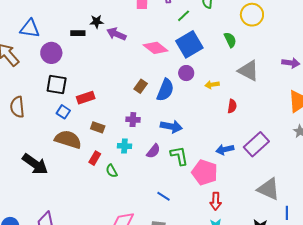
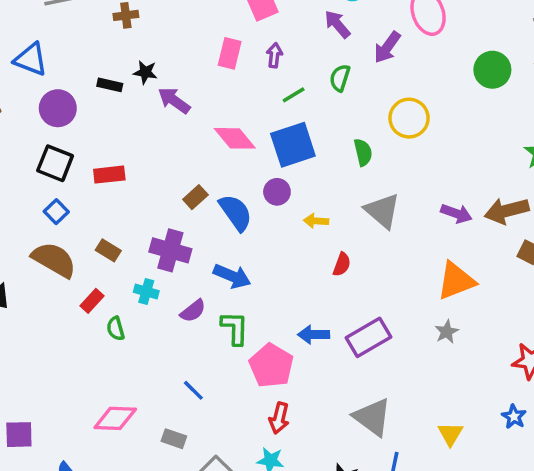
blue semicircle: (165, 90) -> (236, 213), turned -70
red rectangle: (86, 98) -> (109, 175), moved
purple cross: (133, 120) -> (170, 250), size x1.6

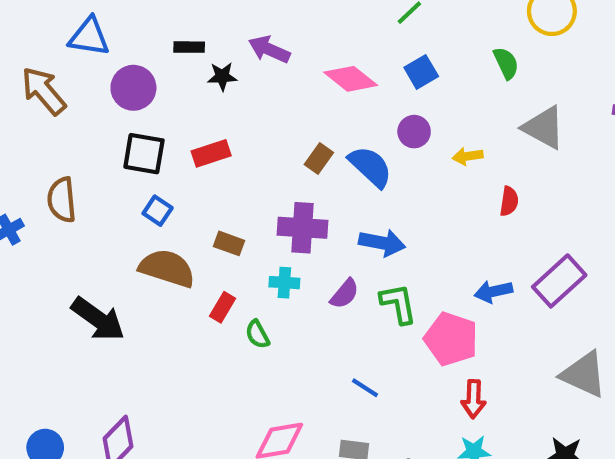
black star: (145, 72) -> (222, 76), moved
blue square: (293, 145) -> (421, 72), size x0.6

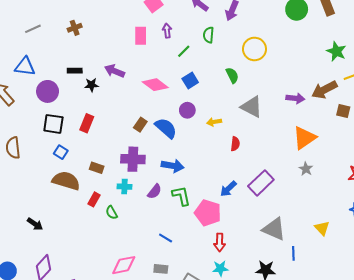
red rectangle: (211, 153) -> (87, 123), turned -48
blue arrow: (493, 291) -> (228, 189), turned -30
black arrow: (98, 319) -> (35, 224), moved, size x0.6

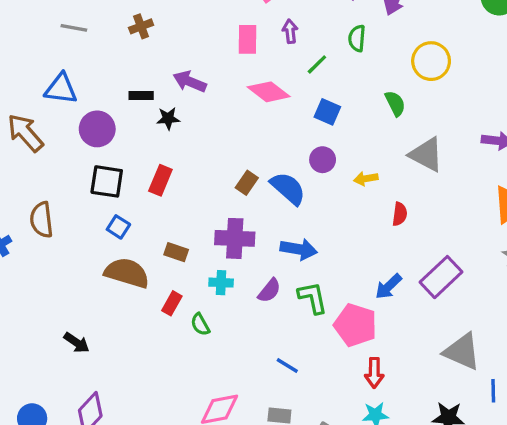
gray line: (33, 29) -> (74, 28), turned 35
purple arrow: (115, 71) -> (190, 82), moved
blue square: (190, 81) -> (327, 112), turned -35
pink diamond: (155, 85) -> (269, 92), moved

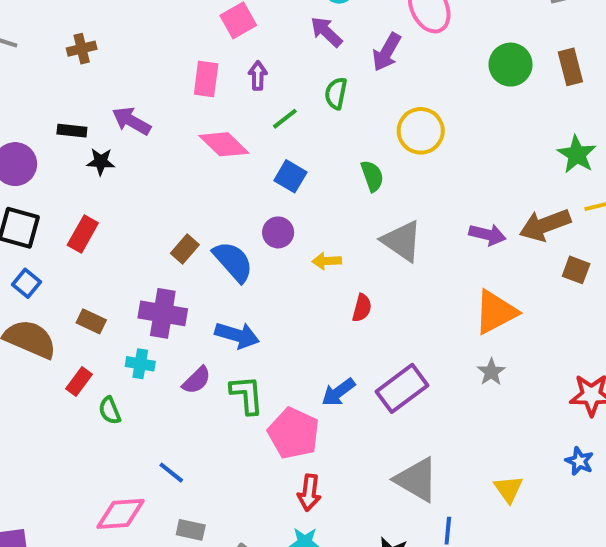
blue line: (287, 365) -> (171, 473), moved

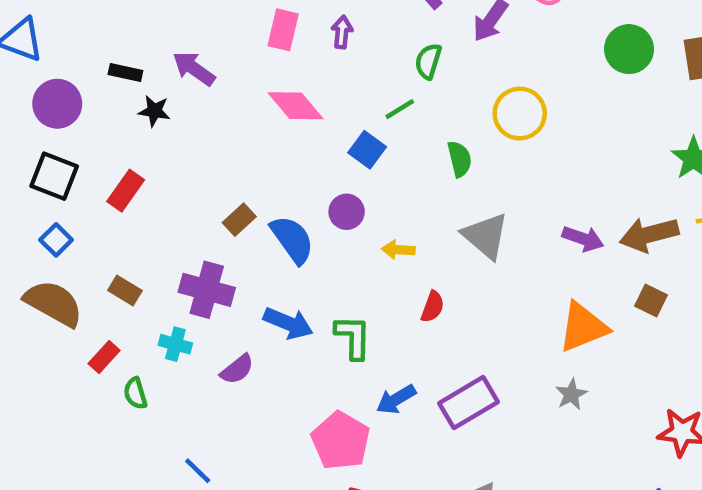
green line: (285, 119) -> (400, 109), moved
brown square: (576, 270) -> (651, 300), moved
green L-shape: (247, 395) -> (353, 337), moved

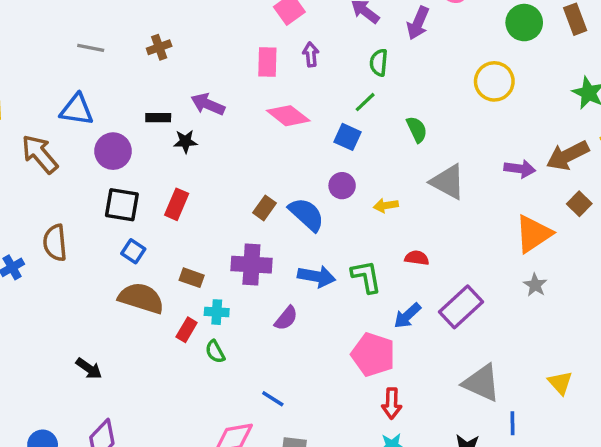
yellow circle: (520, 114) -> (494, 81), moved
brown square: (651, 300) -> (579, 204), turned 30
red semicircle: (433, 307) -> (417, 258), moved, turned -90
cyan cross: (175, 344) -> (217, 312), moved

